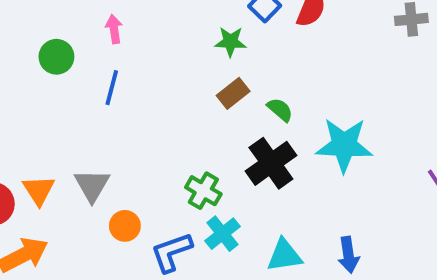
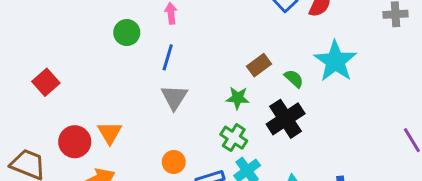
green star: (230, 42) -> (238, 98), moved
cyan star: (344, 145) -> (335, 61), moved, turned 30
gray triangle: (92, 185) -> (174, 97), moved

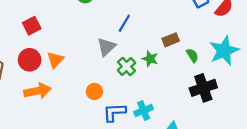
blue line: (168, 57) -> (124, 23), moved
red square: (46, 82) -> (32, 26), moved
black cross: (286, 119) -> (203, 88), moved
green cross: (234, 138) -> (126, 66), moved

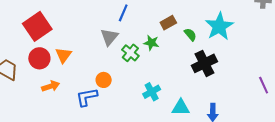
red square: (32, 26) -> (37, 26), size x1.6
orange arrow: (38, 91) -> (51, 86), size x0.7
blue L-shape: (114, 112) -> (87, 97), moved

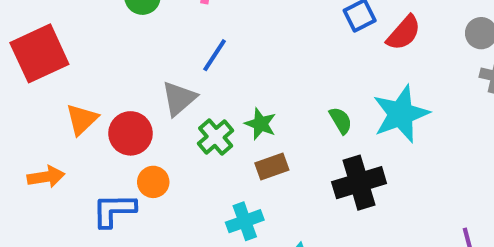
brown rectangle: (168, 23) -> (272, 166), moved
red circle: (39, 58) -> (131, 133), moved

